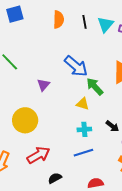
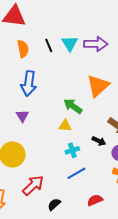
blue arrow: (76, 66) -> (29, 84), moved, turned 70

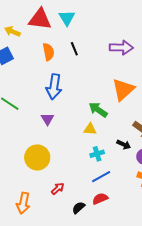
cyan triangle: (70, 43) -> (67, 18), moved
red arrow: (33, 185) -> (58, 189), size x0.6
red semicircle: (95, 200) -> (100, 199), moved

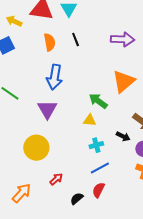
purple triangle: (47, 119) -> (47, 109), size x1.5
red semicircle: (100, 199) -> (98, 190), turned -42
orange arrow: (23, 203) -> (22, 193), turned -150

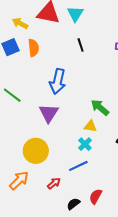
orange semicircle: (50, 42) -> (33, 48), moved
cyan cross: (96, 145) -> (85, 144), moved, turned -32
blue line: (100, 168) -> (78, 166), moved
orange arrow: (22, 193) -> (19, 180), moved

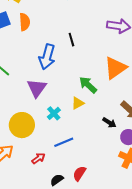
black line: (81, 45) -> (71, 40), moved
yellow triangle: (90, 126) -> (78, 103), turned -40
cyan cross: (85, 144) -> (54, 113), moved

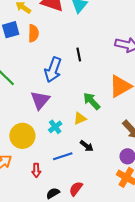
black arrow: (109, 123) -> (87, 146), moved
red arrow: (38, 158) -> (36, 170), turned 120

